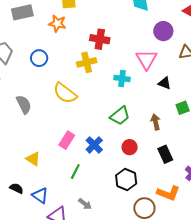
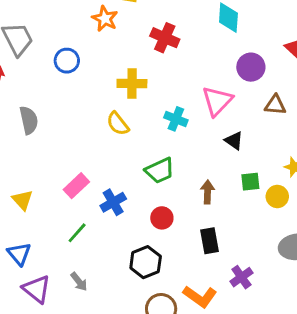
red cross: (100, 39) -> (165, 38), moved
yellow semicircle: (65, 93) -> (118, 124), moved, size x0.7

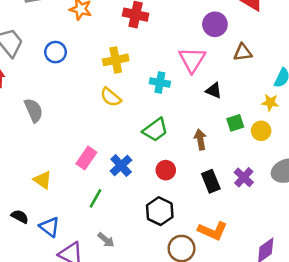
purple cross: (241, 277) -> (244, 177), moved

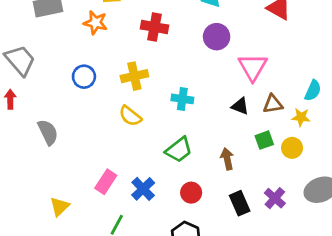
purple circle: (215, 24) -> (217, 37), moved
blue circle: (56, 52) -> (84, 77), moved
brown triangle: (243, 53) -> (273, 104), moved
pink triangle: (192, 60) -> (253, 67), moved
yellow triangle: (43, 180) -> (60, 207), turned 42

